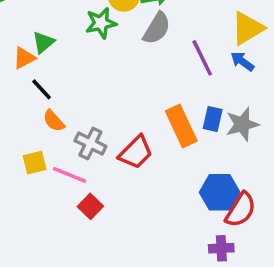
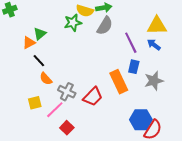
yellow triangle: (248, 28) -> (157, 26), turned 30
blue rectangle: (213, 119) -> (134, 67), moved
pink line: (70, 175) -> (55, 110), turned -66

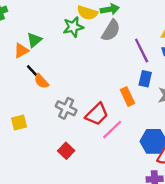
orange semicircle: (46, 79) -> (41, 81), moved
orange rectangle: (119, 82) -> (127, 97), size x0.7
yellow square: (35, 103) -> (19, 122), moved
pink line: (55, 110) -> (112, 130), moved

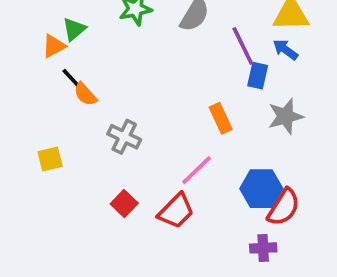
blue rectangle: (145, 79) -> (258, 76), moved
red trapezoid: (97, 114) -> (176, 211), moved

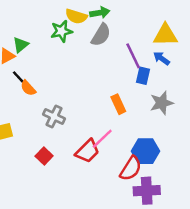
red square: (124, 203) -> (44, 156), moved
red semicircle: (284, 207) -> (131, 168), moved
red trapezoid: (176, 211) -> (87, 151), moved
purple cross: (263, 248) -> (147, 191), size x1.5

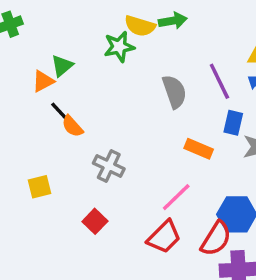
gray semicircle: (101, 35) -> (174, 92), moved, turned -50
blue rectangle: (143, 76) -> (233, 123), moved
orange rectangle: (118, 104) -> (199, 149), turned -42
red trapezoid: (87, 151) -> (164, 237), moved

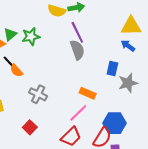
green star: (119, 47) -> (31, 36), moved
purple line: (219, 81) -> (77, 32), moved
orange rectangle: (199, 149) -> (88, 93), moved

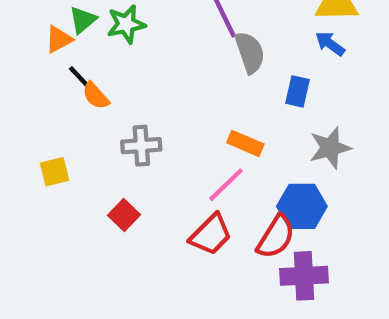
gray semicircle: (77, 50) -> (250, 52), moved
gray star: (128, 83) -> (330, 148), moved
gray cross: (38, 94) -> (141, 146), turned -30

